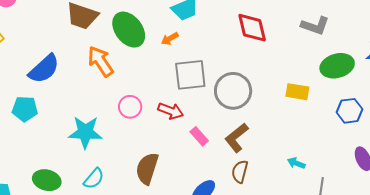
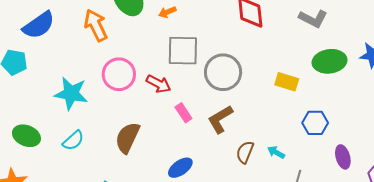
pink circle: (130, 107) -> (119, 74), size x1.4
blue hexagon: (349, 111) -> (315, 123), moved
brown semicircle: (240, 172) -> (245, 152), moved

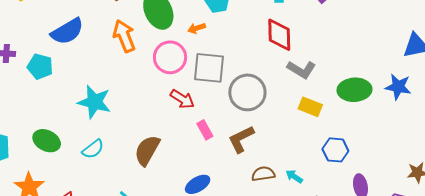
gray L-shape: (313, 19) -> (301, 70), moved
pink circle: (119, 74) -> (170, 57), moved
brown semicircle: (245, 152) -> (263, 174), turned 55

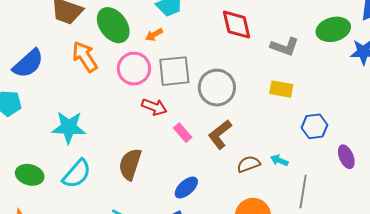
gray L-shape: (301, 70) -> (285, 47), moved
green ellipse: (354, 90) -> (333, 29), moved
cyan semicircle: (93, 149) -> (77, 174), size x1.4

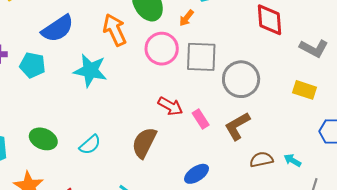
orange arrow: (154, 35) -> (186, 18), turned -30
red arrow: (154, 107) -> (170, 106), moved
cyan star: (69, 127) -> (90, 71), moved
cyan semicircle: (77, 174) -> (90, 145), size x0.7

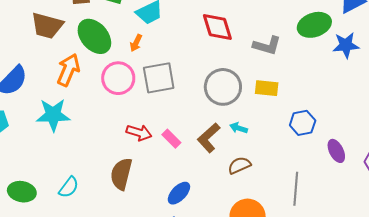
orange arrow: (115, 30) -> (68, 70), turned 60
gray circle: (241, 79) -> (223, 87), moved
cyan arrow: (292, 160) -> (239, 128), moved

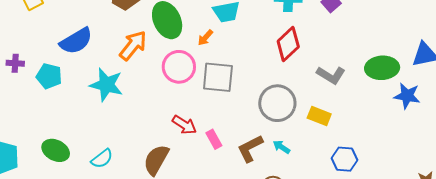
red diamond: (217, 27) -> (288, 44), turned 48

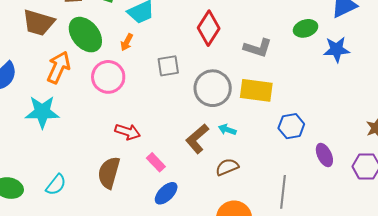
green ellipse: (382, 68) -> (306, 28), size x0.7
gray square: (218, 77) -> (168, 66), moved, size x0.7
yellow rectangle: (319, 116) -> (256, 90), size x1.4
pink rectangle: (214, 139) -> (156, 162), moved

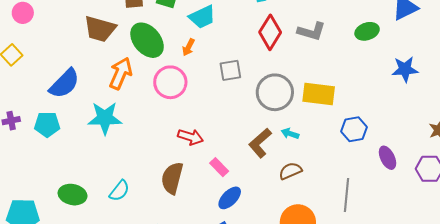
gray L-shape: (258, 48) -> (311, 31), moved
blue star: (337, 49) -> (405, 69), moved

